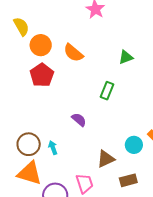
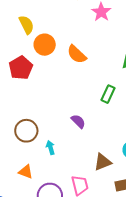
red pentagon: (42, 75) -> (21, 68), moved
brown circle: (29, 144) -> (26, 131), moved
orange triangle: (30, 173) -> (26, 172), size x0.6

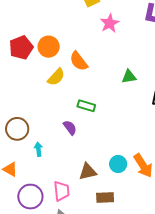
yellow semicircle: (26, 25) -> (56, 77), moved, turned 60
red pentagon: (21, 68) -> (21, 48), moved
green rectangle: (108, 94) -> (86, 106), moved, turned 72

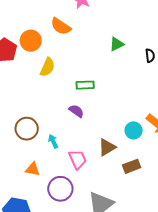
orange semicircle: (79, 61) -> (61, 26), moved
pink trapezoid: (62, 191) -> (78, 159), moved

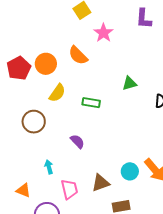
green rectangle: (85, 85) -> (91, 103), moved
brown circle: (27, 129) -> (34, 122), moved

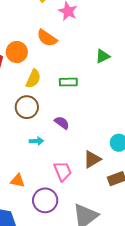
brown circle: (34, 122) -> (27, 107), moved
cyan arrow: (49, 167) -> (36, 141), moved, turned 112

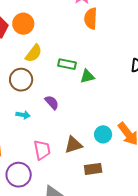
orange semicircle: (47, 38) -> (91, 19), moved, turned 45
green triangle: (103, 56) -> (87, 76), moved

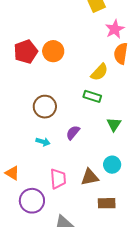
yellow semicircle: (34, 53) -> (99, 72), moved
green triangle: (87, 76) -> (114, 124), moved, turned -49
purple semicircle: (52, 102) -> (73, 133), turned -105
cyan circle: (103, 134) -> (112, 165), moved

